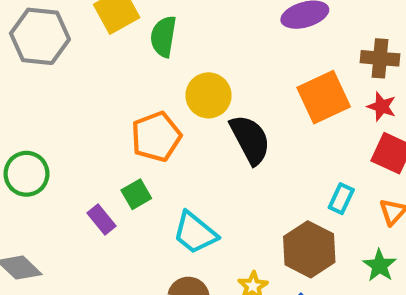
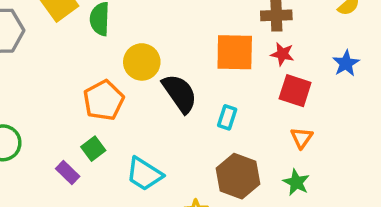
orange square: (324, 97) -> (235, 52), turned 33
cyan rectangle: (341, 199) -> (227, 117), moved

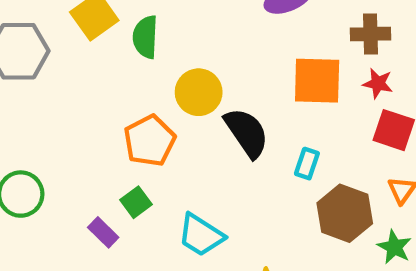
brown hexagon: (238, 176) -> (345, 213), moved

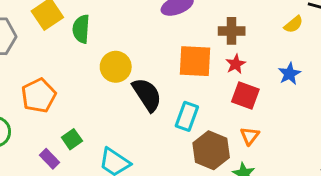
red star: (378, 83) -> (236, 64), turned 30
orange pentagon: (150, 141) -> (39, 96), moved
cyan rectangle: (307, 164) -> (187, 116), size x1.4

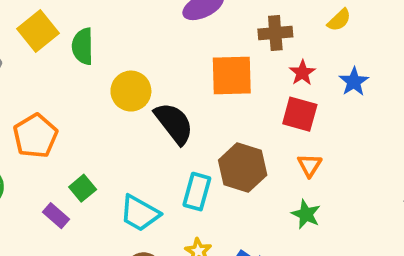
yellow semicircle: (294, 24) -> (339, 20), moved
red star: (236, 64) -> (302, 73), moved
cyan rectangle: (187, 116) -> (197, 192), moved
brown hexagon: (211, 150) -> (243, 168), moved

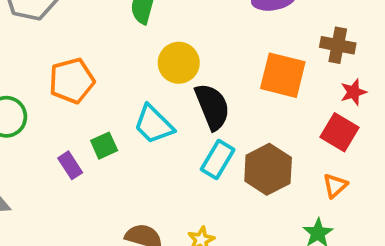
cyan rectangle: (197, 192) -> (218, 159), moved
cyan trapezoid: (140, 213) -> (154, 124), moved

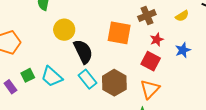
brown cross: (338, 45) -> (147, 16), turned -30
cyan trapezoid: (154, 124) -> (52, 77), moved
cyan rectangle: (218, 159) -> (88, 79), turned -66
orange triangle: (335, 186) -> (150, 89), size x1.5

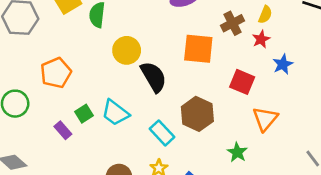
yellow semicircle: (182, 16) -> (265, 15), moved, turned -32
red star: (157, 40) -> (261, 39), moved
cyan rectangle: (88, 79) -> (162, 133), moved
orange triangle: (150, 89) -> (265, 119), moved

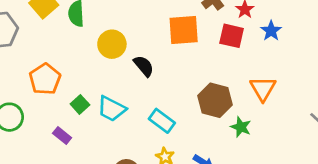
black semicircle: (154, 77) -> (144, 66), size x0.7
red square: (242, 82) -> (232, 36), moved
green square: (84, 114) -> (80, 104), moved
brown hexagon: (197, 114) -> (215, 100), moved

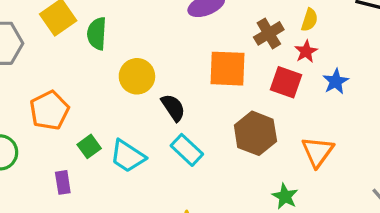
brown hexagon: (215, 100) -> (255, 133), moved
cyan rectangle: (162, 121) -> (187, 150), moved
purple rectangle: (62, 136) -> (63, 182), turned 36

